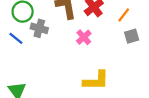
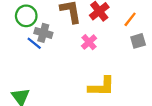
blue line: (16, 38) -> (34, 43), moved

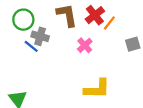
orange line: (130, 19) -> (109, 23), moved

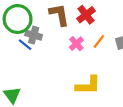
green circle: (23, 20) -> (18, 19), size x1.4
orange line: (109, 23) -> (99, 41), moved

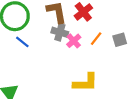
gray cross: (34, 35) -> (60, 32), moved

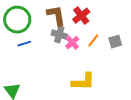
blue line: (22, 42) -> (24, 44), turned -56

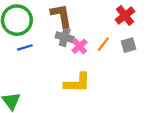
red cross: (81, 16) -> (125, 16), moved
yellow L-shape: (83, 82) -> (77, 83), moved

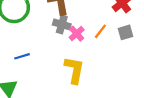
blue line: (25, 47) -> (22, 56), moved
yellow L-shape: (77, 83) -> (74, 70), turned -80

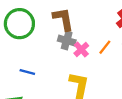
blue line: (22, 56) -> (27, 72), turned 32

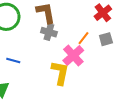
pink cross: (81, 49) -> (73, 55), moved, size x1.5

